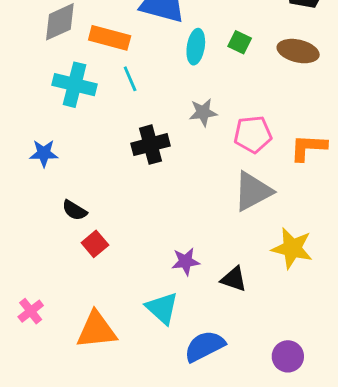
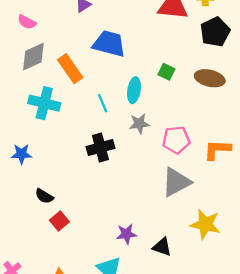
orange rectangle: (110, 38) -> (70, 69), turned 40
cyan ellipse: (196, 47) -> (134, 90), moved
cyan line: (130, 79) -> (103, 103), moved

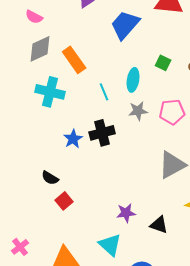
blue trapezoid: (109, 44) -> (125, 25), moved, turned -64
pink pentagon: (176, 140) -> (172, 112), moved
blue star: (22, 154) -> (73, 139), moved, turned -30

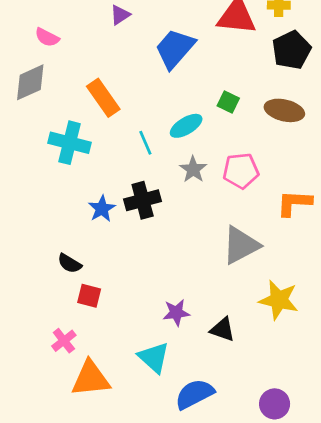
gray diamond: (40, 49) -> (30, 82), moved
cyan ellipse: (133, 80) -> (186, 126), turned 50
gray star: (138, 111) -> (193, 169), turned -30
red square: (64, 201) -> (89, 296), turned -36
pink cross: (20, 247) -> (64, 341), moved

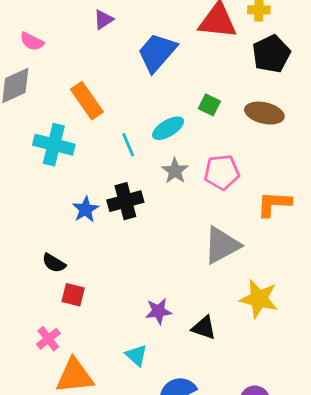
cyan triangle: (154, 358) -> (136, 355), size x0.7

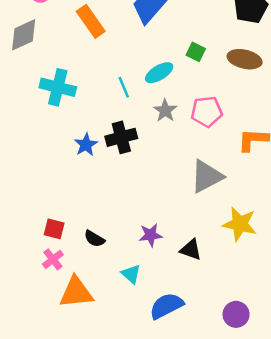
orange rectangle: (87, 101) -> (91, 21), moved
black semicircle: (54, 263) -> (94, 239), moved
red square: (73, 295) -> (54, 229), moved

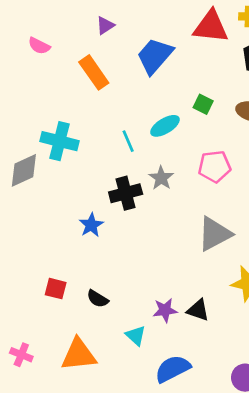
gray diamond: (24, 35) -> (24, 170), moved
gray star: (165, 110) -> (161, 178), moved
blue star: (86, 145) -> (91, 225), moved
purple star: (151, 235) -> (165, 310), moved
pink cross: (53, 259) -> (21, 355), moved, turned -30

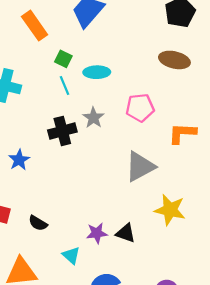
green square: (203, 104) -> (63, 59), moved
cyan ellipse: (165, 126) -> (97, 72), turned 30
blue star: (91, 225) -> (19, 160), moved

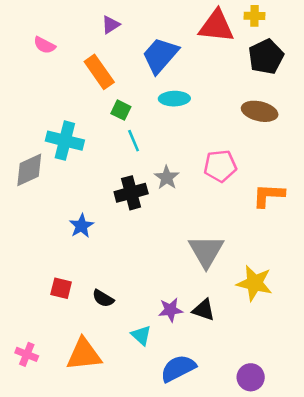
green square: (63, 59) -> (121, 110), moved
cyan ellipse: (97, 72) -> (174, 99), moved
gray triangle: (140, 167) -> (206, 251), moved, turned -32

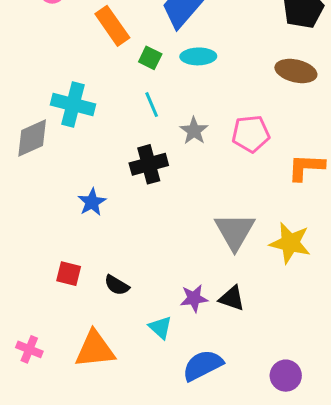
green square: (121, 110) -> (150, 58), moved
gray star: (167, 177) -> (194, 131), moved
yellow star: (254, 283) -> (290, 243), moved

